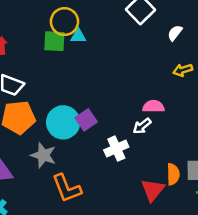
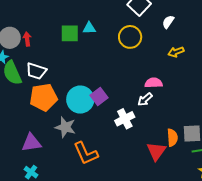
yellow circle: (64, 22) -> (130, 37), moved

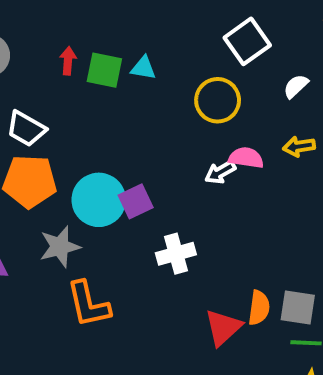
red arrow: (27, 39) -> (68, 61), moved
pink semicircle: (154, 83) -> (246, 158), moved
white arrow: (145, 99) -> (220, 172), moved
gray star: (65, 127) -> (60, 247), turned 30

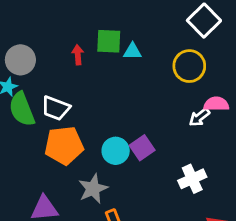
green square: (104, 70) -> (109, 41), moved
cyan circle: (99, 200) -> (116, 151), size x0.7
white cross: (176, 254) -> (192, 179), moved

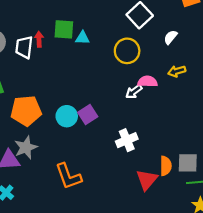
white trapezoid: (56, 108) -> (24, 47), moved, turned 75
gray star: (93, 189) -> (26, 147), moved

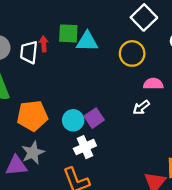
cyan triangle: (82, 38) -> (87, 41), size x1.5
white arrow: (134, 92) -> (141, 107), moved
white cross: (127, 140) -> (85, 147), moved

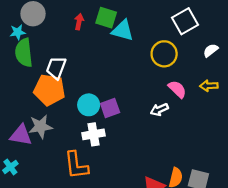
white trapezoid: (29, 52) -> (56, 68), moved
pink semicircle: (153, 84) -> (177, 89), turned 30

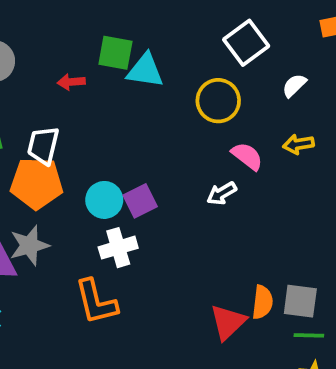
red arrow: (79, 22) -> (71, 82), moved, turned -98

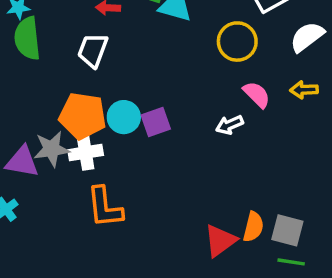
white semicircle: (294, 85) -> (307, 37), size x1.5
white trapezoid: (43, 146) -> (93, 50), moved
orange pentagon: (37, 183) -> (83, 116), moved
white cross: (118, 248) -> (86, 153), moved

